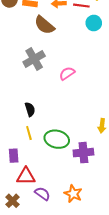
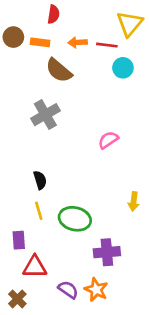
pink semicircle: (67, 73) -> (108, 140), moved
purple cross: (83, 153) -> (107, 252), moved
purple semicircle: (42, 194) -> (68, 290), moved

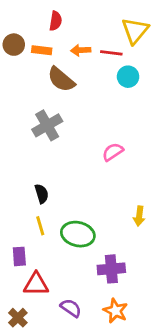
orange star: (96, 290) -> (115, 311), moved

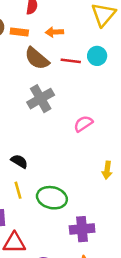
red line: (111, 53) -> (71, 61), moved
gray cross: (47, 125) -> (41, 99), moved
black semicircle: (42, 194) -> (19, 161), turned -42
yellow arrow: (139, 216) -> (107, 170), moved

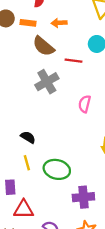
red line: (71, 61) -> (73, 61), moved
pink semicircle: (83, 124) -> (85, 104), turned -42

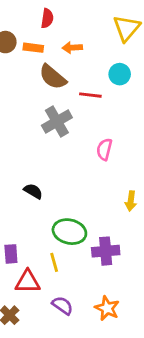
yellow line: (27, 163) -> (54, 262), moved
purple cross: (83, 197) -> (106, 251), moved

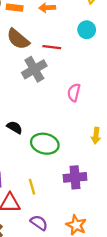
brown semicircle: (53, 77) -> (18, 39), moved
red line: (90, 95) -> (52, 47), moved
green ellipse: (69, 232) -> (45, 144), moved

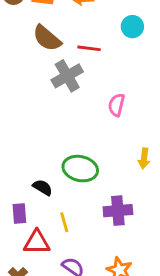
black semicircle: (15, 127) -> (43, 187), moved

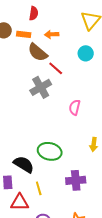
brown semicircle: (47, 38) -> (38, 52), moved
red line: (89, 48) -> (56, 68), turned 35
black semicircle: (43, 187) -> (24, 164), size x1.5

